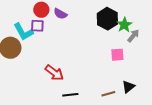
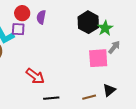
purple semicircle: (60, 14) -> (41, 17), turned 72
gray arrow: (133, 36) -> (114, 47), moved
pink square: (117, 55) -> (98, 58), size x1.5

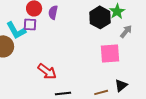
green star: (105, 28) -> (117, 11), moved
gray arrow: (114, 47) -> (126, 31), moved

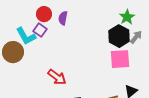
black hexagon: (100, 17) -> (119, 36), moved
purple square: (30, 24) -> (40, 30), turned 32

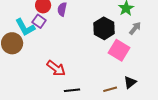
black hexagon: (119, 36) -> (104, 28), moved
pink square: (120, 59) -> (119, 50), turned 35

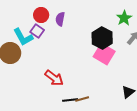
pink square: (119, 50) -> (104, 54), moved
brown line: (110, 89) -> (82, 99), moved

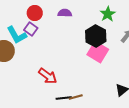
green star: (124, 18) -> (108, 14), moved
purple semicircle: (60, 19) -> (65, 13), moved, turned 80

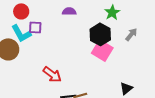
red circle: (35, 13) -> (21, 11), moved
purple square: (31, 29) -> (35, 27), turned -32

